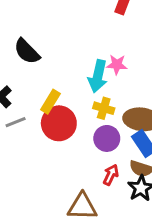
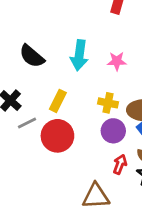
cyan arrow: (98, 76) -> (79, 55), moved
red circle: (59, 123) -> (57, 136), moved

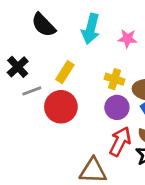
red arrow: (120, 164) -> (120, 141), size x1.5

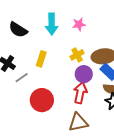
yellow cross: (115, 79) -> (77, 55), turned -32
red circle: (61, 107) -> (42, 100), moved
red arrow: (120, 141) -> (80, 93), moved

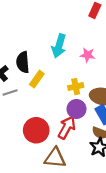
black semicircle: (18, 30) -> (23, 62), moved, turned 36
red circle: (42, 100) -> (36, 130), moved

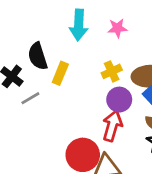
red circle: (36, 130) -> (83, 155), moved

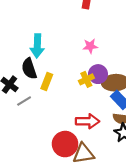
cyan arrow: (79, 25) -> (37, 46), moved
purple circle: (119, 100) -> (98, 74), moved
red arrow: (112, 126) -> (87, 121), turned 75

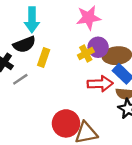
pink star: (90, 46) -> (88, 18), size x1.5
black semicircle: (29, 69) -> (24, 44), turned -90
red arrow: (87, 121) -> (100, 84), moved

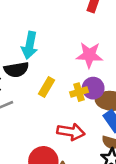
yellow rectangle: (44, 57) -> (47, 87), moved
red arrow: (100, 84) -> (71, 132), moved

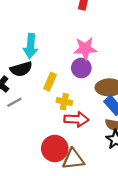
purple circle: (93, 88) -> (81, 68), moved
yellow cross: (79, 92) -> (64, 102), moved, turned 35

